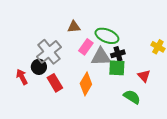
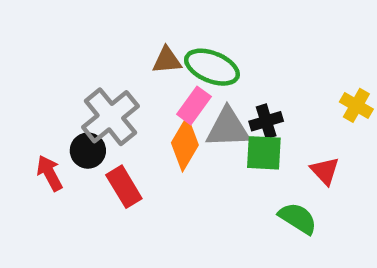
green ellipse: (107, 36) -> (212, 67), moved
orange diamond: (86, 84) -> (185, 144), moved

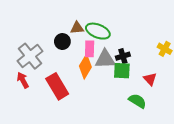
pink rectangle: (194, 105) -> (90, 49), turned -35
gray cross: (110, 117) -> (30, 56), moved
black circle: (88, 151) -> (62, 42), moved
red rectangle: (124, 187) -> (57, 86), size x1.4

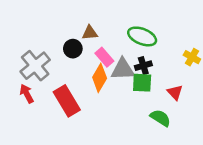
green ellipse: (98, 31) -> (142, 36), moved
pink rectangle: (90, 49) -> (104, 57), turned -42

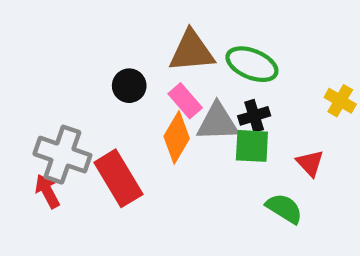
brown triangle: (90, 33) -> (192, 51), moved, size x1.6
gray cross: (35, 66) -> (62, 155), moved, turned -32
red arrow: (27, 94) -> (47, 191), moved

